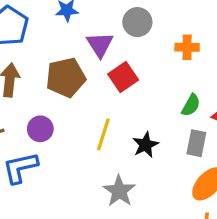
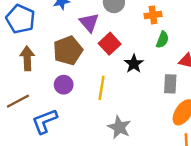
green semicircle: (191, 105) -> (162, 40), moved
purple circle: (40, 129) -> (64, 85), moved
black star: (145, 145) -> (134, 64), moved

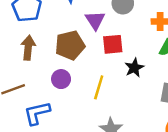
red square: (110, 44) -> (113, 44), turned 30

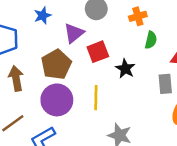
purple triangle: (95, 20) -> (74, 33), turned 40
purple circle: (61, 79) -> (57, 100), size x1.6

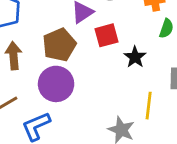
yellow line: (96, 98) -> (149, 106), moved

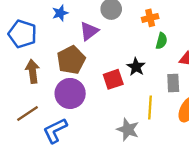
red square: (107, 35) -> (113, 79), moved

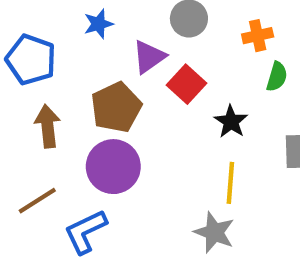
red square: (113, 79) -> (187, 84), moved, turned -30
yellow line: (150, 107) -> (230, 183), moved

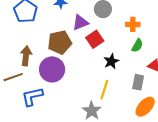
brown arrow: (48, 126) -> (26, 56), moved

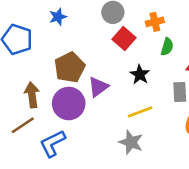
purple triangle: (80, 23) -> (98, 87), moved
red square: (95, 39) -> (124, 39), moved
yellow line: (104, 90) -> (140, 112), turned 66

